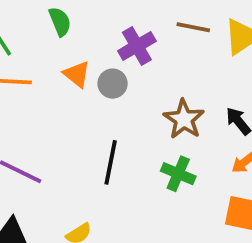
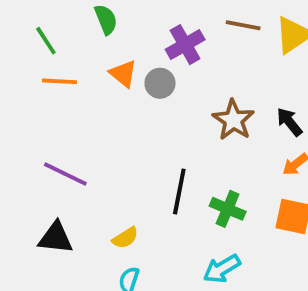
black line: (111, 162) -> (179, 191), moved
green cross: (178, 174) -> (228, 209), moved

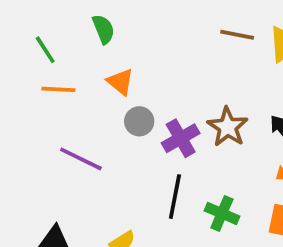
purple cross: (185, 45) -> (181, 138), moved
gray circle: (160, 83) -> (139, 121), moved
purple line: (65, 174) -> (81, 159), moved

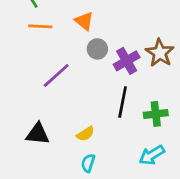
purple line: (81, 159) -> (56, 75), turned -68
green cross: (222, 213) -> (156, 114), turned -30

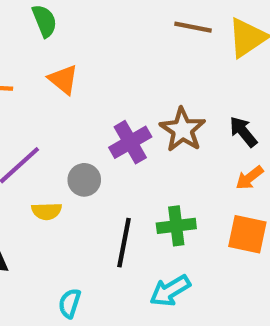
gray circle: (97, 49) -> (84, 180), moved
black line: (123, 102) -> (124, 243), moved
yellow semicircle: (85, 134) -> (47, 211), moved, turned 30

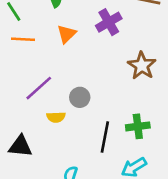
orange triangle: (63, 79) -> (67, 34), turned 36
purple cross: (130, 142) -> (109, 22), moved

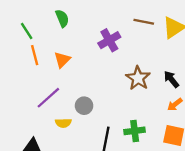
orange triangle: (67, 34) -> (62, 60), moved
orange line: (23, 39) -> (35, 55), turned 72

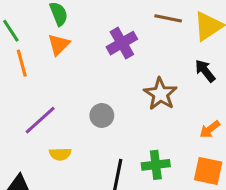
orange triangle: (62, 60) -> (59, 45), moved
black arrow: (171, 79) -> (205, 71), moved
gray circle: (84, 106) -> (102, 115), moved

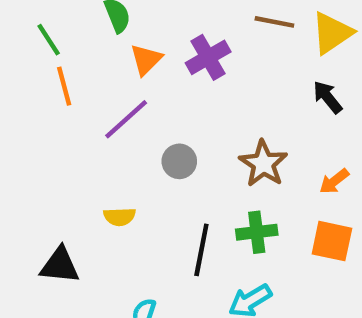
orange triangle: (59, 45) -> (146, 60), moved
brown star: (160, 94) -> (263, 164), moved
purple line: (40, 120) -> (126, 119), moved

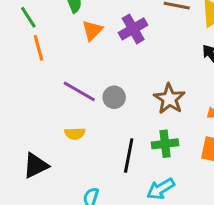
purple line: (126, 119) -> (79, 91), moved, turned 72
black triangle: (60, 265) -> (36, 166), turned -32

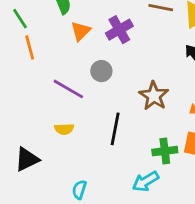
gray circle: (114, 97) -> (101, 71), moved
green cross: (165, 144) -> (165, 151), moved
black line: (129, 155) -> (115, 129), moved

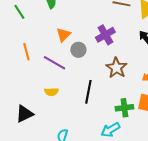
purple cross: (119, 30) -> (105, 35), moved
orange triangle: (81, 31) -> (63, 35), moved
orange line: (30, 48) -> (26, 52), moved

